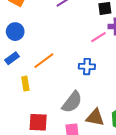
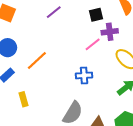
orange line: (44, 61) -> (37, 61), moved

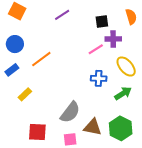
blue cross: (84, 75) -> (99, 78), moved
yellow rectangle: (23, 99) -> (25, 94), turned 56

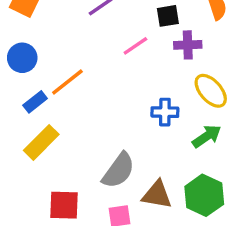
pink line: (96, 49) -> (135, 46), moved
blue rectangle: (12, 70) -> (35, 102), moved
yellow rectangle: (25, 94) -> (41, 142), size x1.5

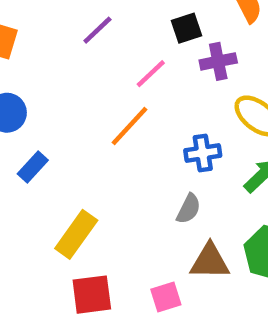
orange line: (67, 82) -> (129, 126), moved
yellow rectangle: (41, 142) -> (76, 234), moved
gray semicircle: (118, 170) -> (189, 209), moved, size x0.6

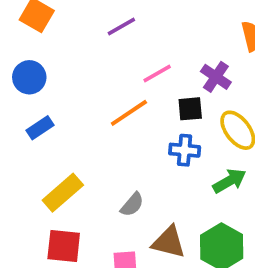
black square: (186, 28) -> (190, 109), moved
purple cross: (218, 61) -> (216, 77), turned 32
gray semicircle: (189, 209) -> (132, 205), moved

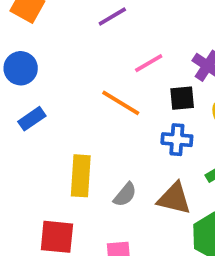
orange line: (129, 113) -> (121, 103), turned 66
yellow rectangle: (63, 193) -> (81, 176), moved, turned -45
brown triangle: (169, 242) -> (174, 198), moved

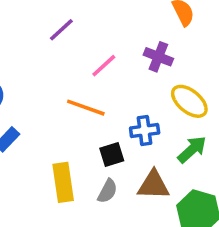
black square: (182, 98) -> (112, 155), moved

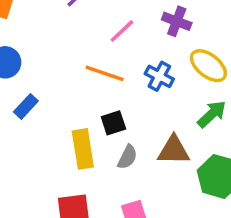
blue cross: (145, 130) -> (159, 76), moved, turned 36
black square: (112, 155) -> (113, 123), moved

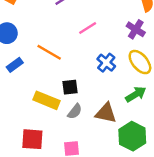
purple cross: (177, 21) -> (136, 29), moved
orange line: (105, 73) -> (49, 52), moved
yellow rectangle: (83, 149) -> (46, 100), turned -70

